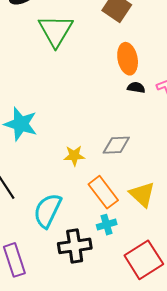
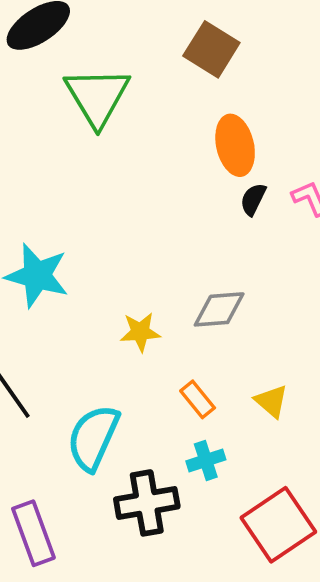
black semicircle: (136, 88) -> (253, 199), turned -72
orange rectangle: (103, 192) -> (198, 399), size x0.6
yellow triangle: (142, 194) -> (271, 401), size x0.7

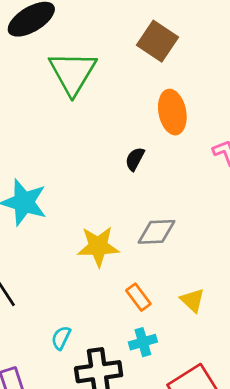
black semicircle: (253, 199) -> (135, 159), moved
yellow star: (140, 332) -> (98, 246), size x1.4
cyan semicircle: (93, 438) -> (61, 338), moved, size x0.5

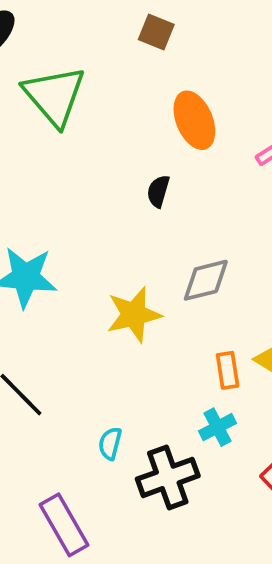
brown square: (158, 41) -> (156, 32), size x0.7
orange rectangle: (138, 297) -> (228, 370), moved, turned 40

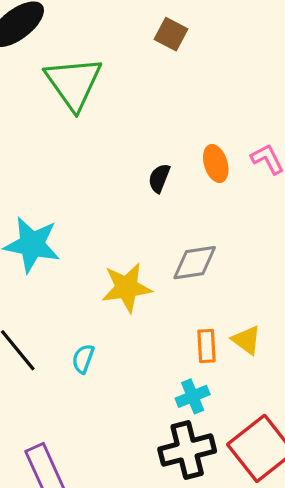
orange ellipse: (194, 120) -> (216, 164), moved, size x0.7
cyan semicircle: (110, 443) -> (83, 359), moved
black cross: (168, 477) -> (187, 450), moved

